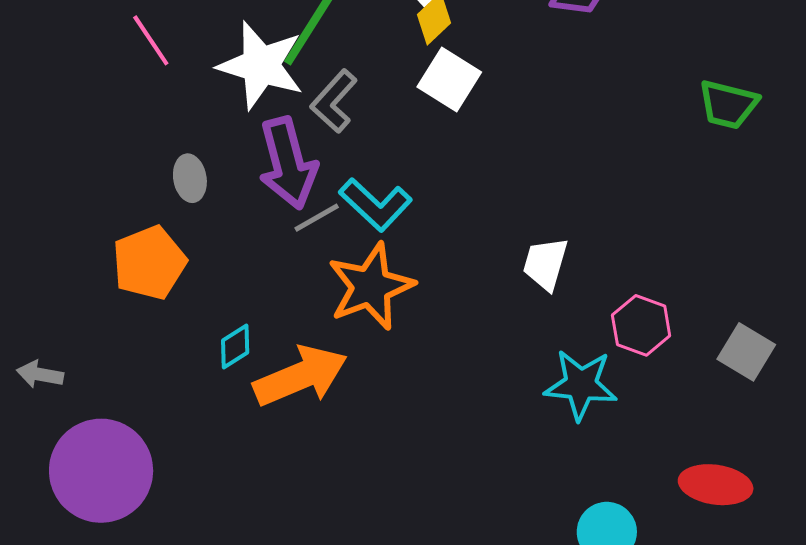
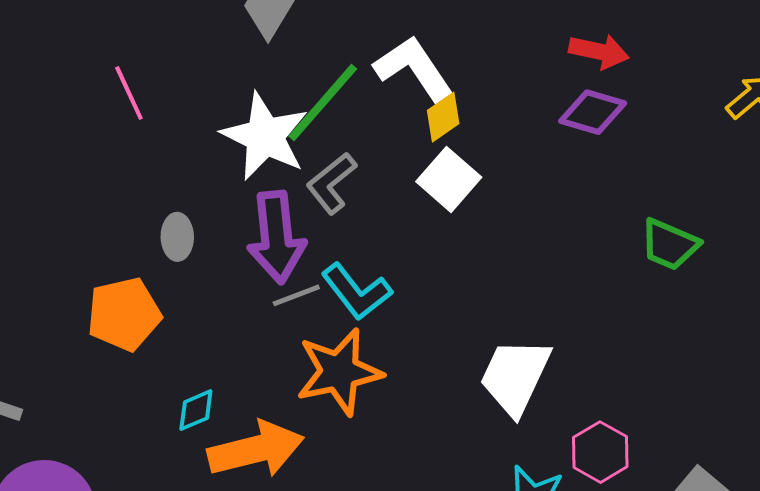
pink line: (151, 40) -> (129, 93), moved
green trapezoid: (728, 104) -> (670, 244), moved
white trapezoid: (545, 264) -> (515, 376), size x1.5

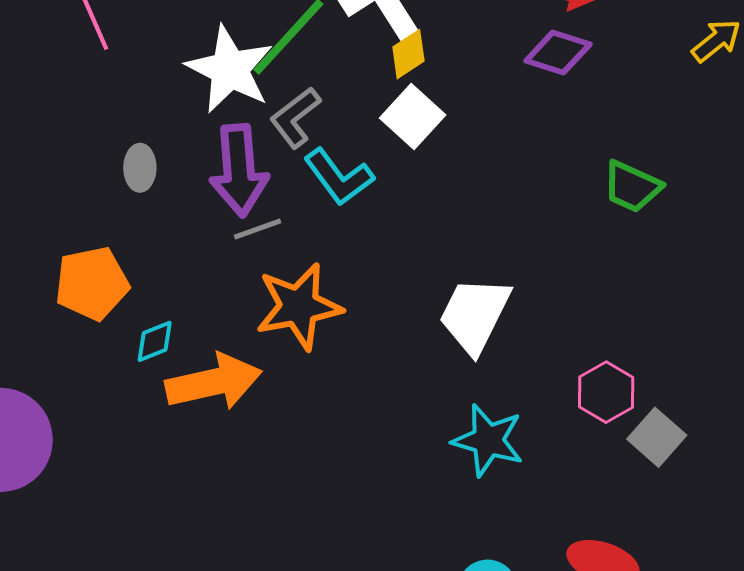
cyan L-shape: (357, 292) -> (339, 177), moved
orange pentagon: (124, 314) -> (92, 283), moved
pink hexagon: (600, 452) -> (606, 392), moved

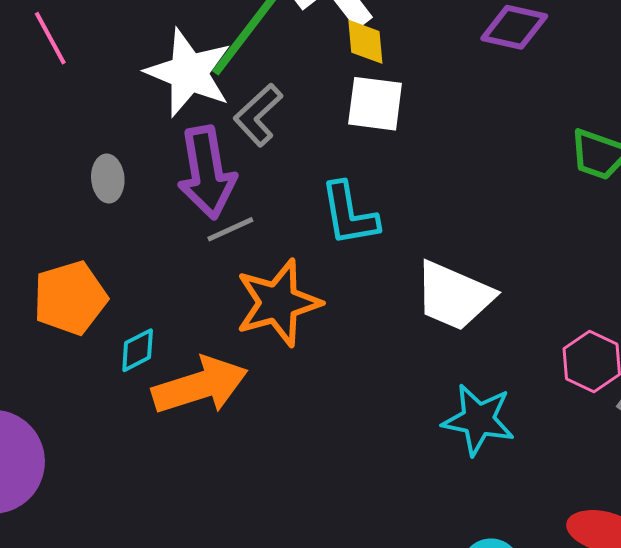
yellow diamond: (408, 54) -> (365, 42), turned -57
white square: (413, 117) -> (375, 104), turned -30
cyan L-shape: (339, 177) -> (349, 214), moved, turned 32
white trapezoid: (475, 315) -> (454, 296), turned -88

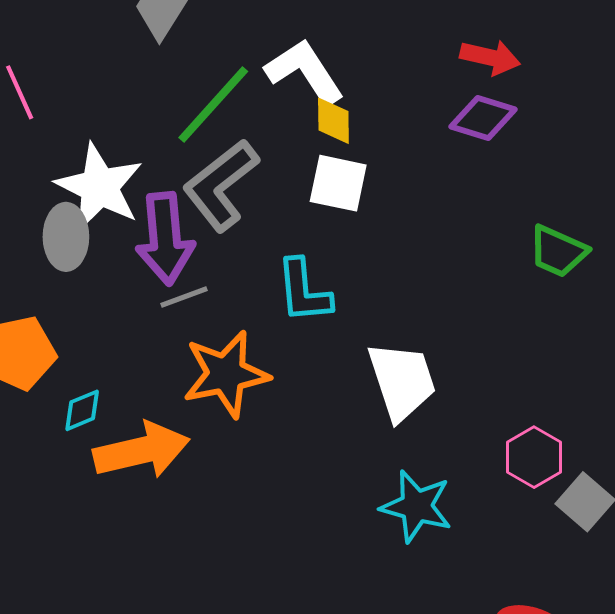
white star: (189, 73) -> (99, 187), moved
gray L-shape: (258, 115) -> (221, 185), size x1.5
gray ellipse: (108, 179) -> (66, 237), size x1.4
white trapezoid: (454, 296) -> (402, 381), turned -136

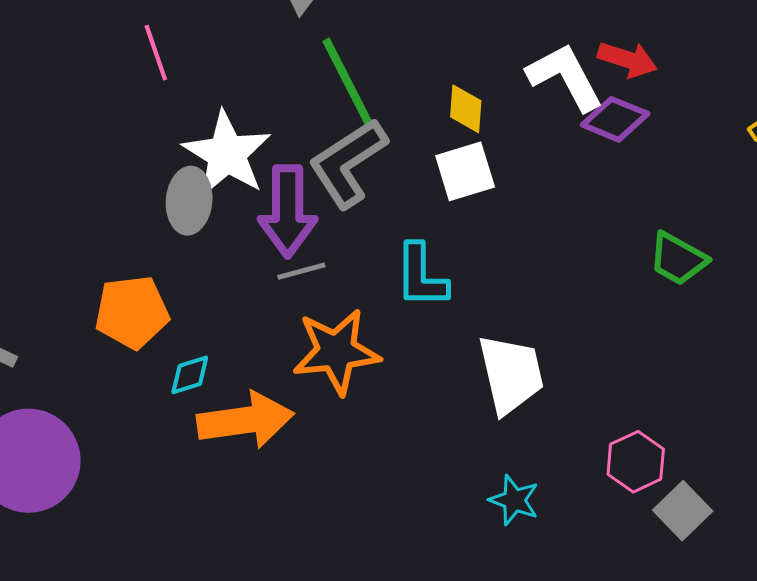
white L-shape: (305, 72) -> (565, 77), moved
green line: (213, 105) -> (348, 82), turned -74
white square: (338, 183) -> (465, 171), turned -34
cyan star: (416, 506) -> (514, 500), size x0.7

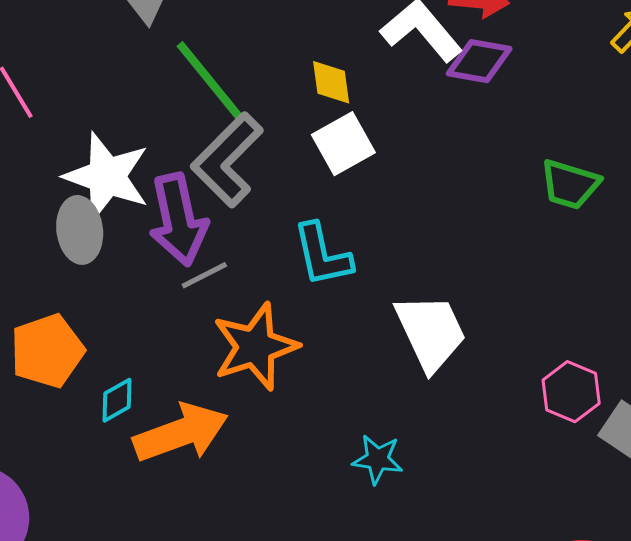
cyan star: (514, 500) -> (378, 459), moved

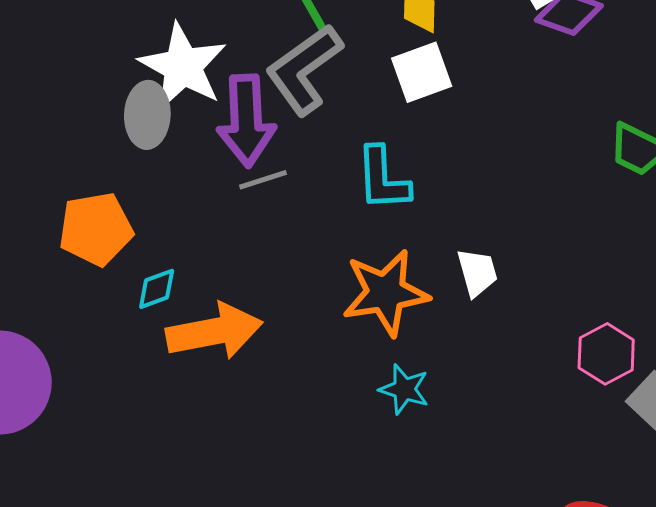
white trapezoid: (431, 332) -> (477, 272), size x0.6
orange star: (255, 347) -> (386, 293), moved

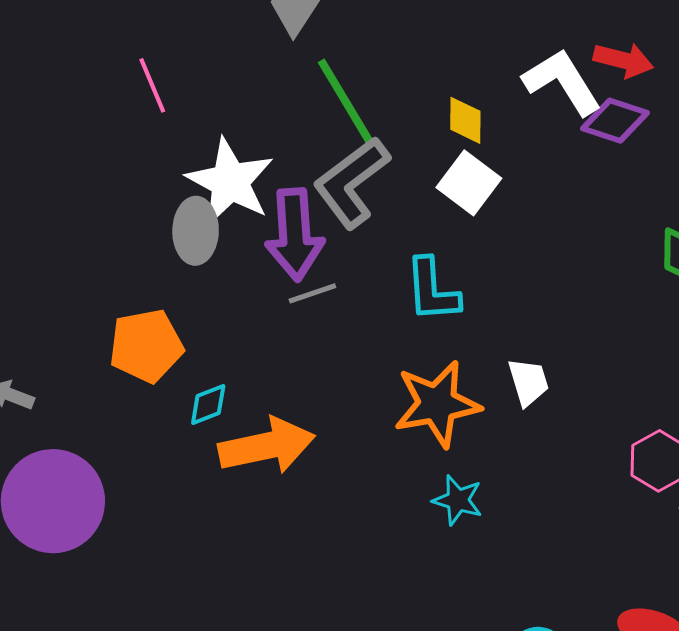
white square: (422, 72) -> (469, 183), turned -32

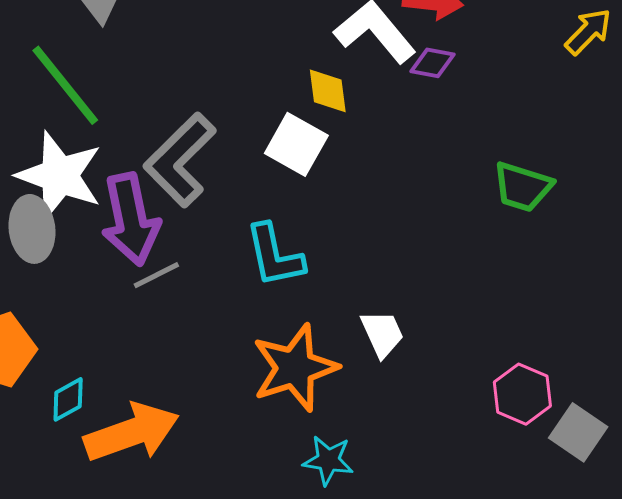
green line: (346, 102) -> (65, 85), moved
yellow diamond: (465, 120) -> (328, 91), moved
purple diamond: (615, 121) -> (433, 63), size x0.7

